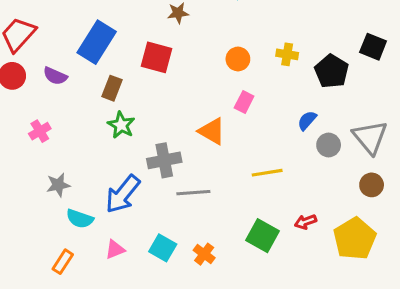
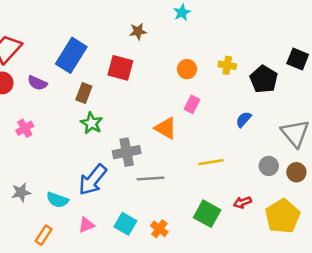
gray circle: (329, 145) -> (269, 166), moved
gray star: (58, 185) -> (21, 192), moved

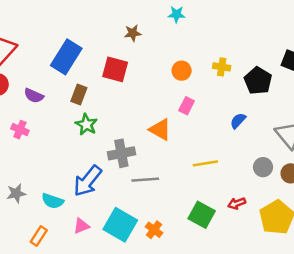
cyan star: (182, 13) -> (177, 14), turned 30
purple semicircle: (37, 83) -> (34, 96), moved
pink cross: (25, 128) -> (20, 130), turned -36
cyan square: (125, 224) -> (120, 225), size x1.5

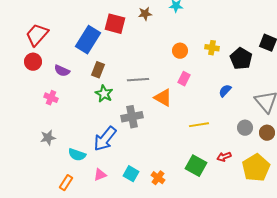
brown star: (133, 33) -> (145, 14), moved
red square: (115, 69) -> (115, 24), moved
gray line: (145, 180) -> (138, 80), moved
gray star: (16, 193) -> (48, 138), moved
cyan square: (120, 225) -> (131, 174), size x0.6

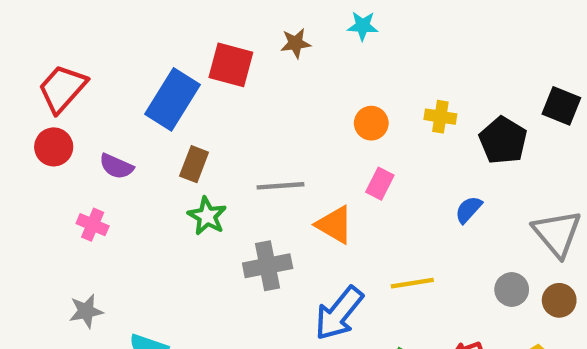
blue arrow: (105, 139) -> (339, 313), moved

